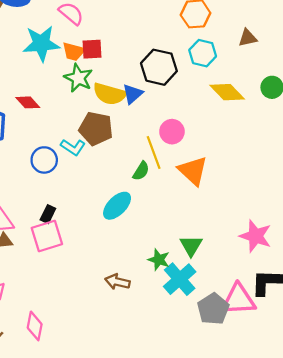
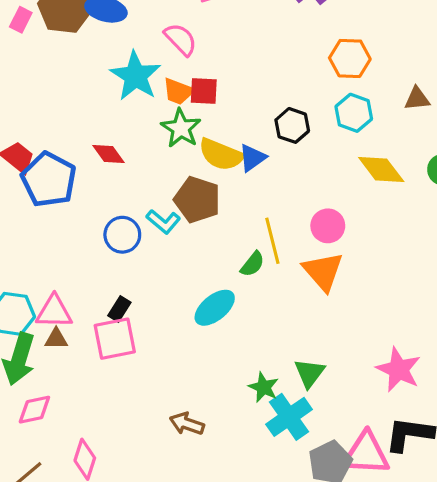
cyan star: (41, 44) -> (136, 76), turned 30
black hexagon: (159, 67) -> (292, 125), size x0.7
pink circle: (172, 132) -> (328, 226), moved
brown arrow: (117, 282) -> (187, 424), moved

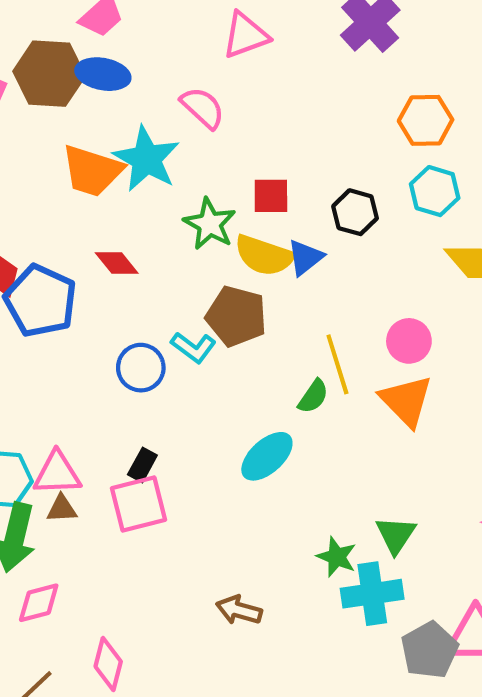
orange trapezoid: (178, 91) -> (92, 171), moved, size x1.5
red square: (204, 91) -> (271, 196), moved
cyan cross: (289, 417) -> (372, 594), turned 30

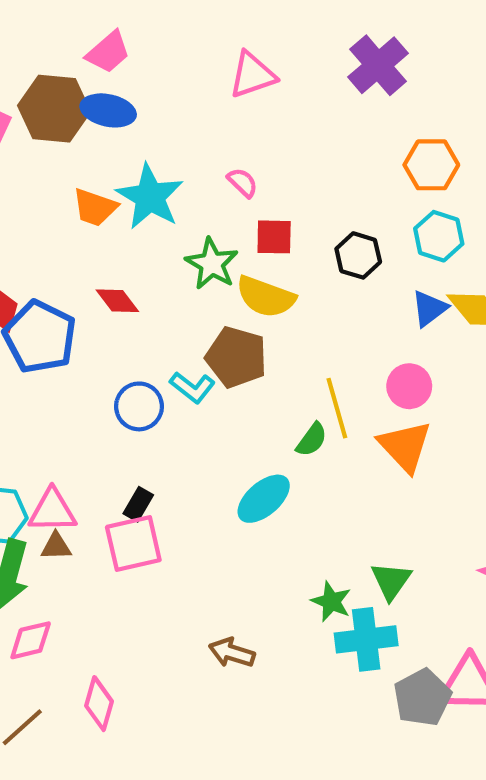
pink semicircle: (203, 108) -> (243, 183), moved, size x0.7
orange trapezoid: (92, 171) -> (95, 207), size x0.7
blue triangle: (305, 257) -> (429, 308), moved

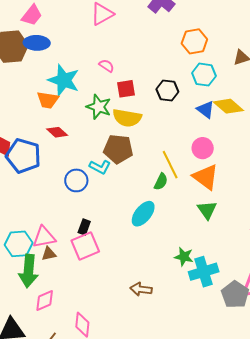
orange trapezoid: (95, 207) -> (48, 100), moved
blue triangle: (429, 308) -> (206, 110), turned -36
green triangle: (391, 581) -> (207, 210), moved

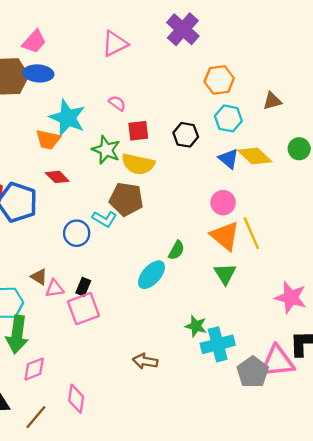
yellow line: (170, 165) -> (251, 233), moved
green semicircle: (161, 182) -> (176, 250), moved
pink triangle: (44, 237) -> (55, 289), moved, size x0.7
brown triangle: (49, 254) -> (39, 277), moved, turned 42

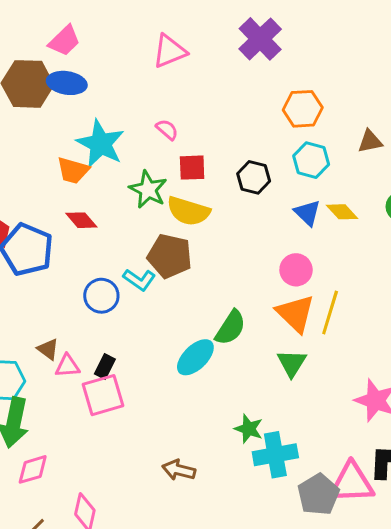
yellow diamond: (255, 156) -> (342, 212), size x0.7
yellow line: (251, 233) -> (330, 312), turned 36
green semicircle: (176, 250) -> (230, 328), size x1.4

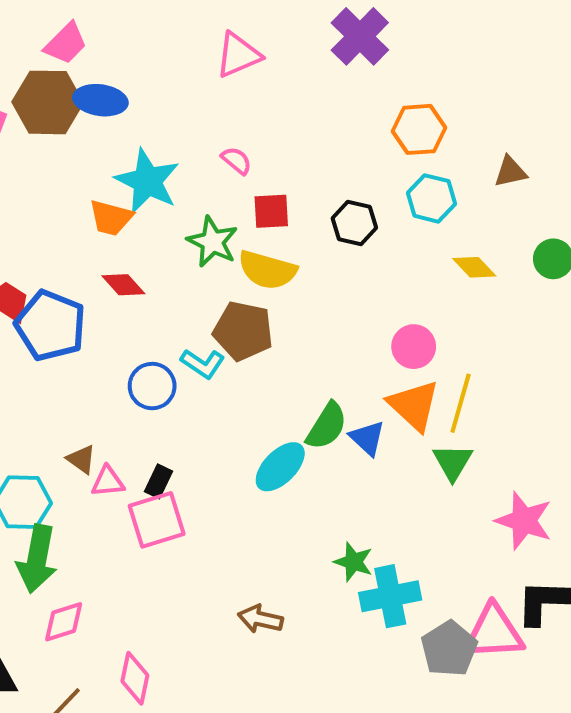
pink trapezoid: (64, 41) -> (66, 43), moved
blue triangle: (307, 213) -> (367, 438), moved
green triangle: (292, 363) -> (453, 462), moved

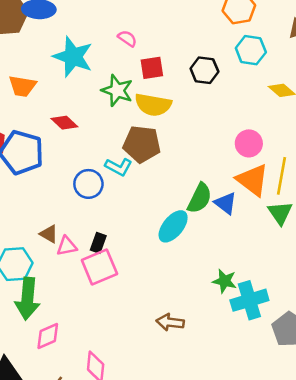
orange trapezoid: (111, 218) -> (22, 86), moved

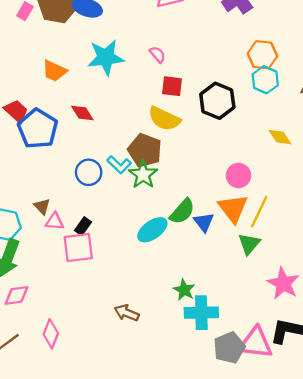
cyan hexagon: (251, 50) -> (265, 80), moved
cyan star: (73, 57) -> (106, 57), turned 30
black hexagon: (204, 70) -> (217, 101), size x1.4
green star: (117, 90) -> (143, 175), moved

